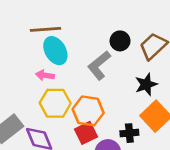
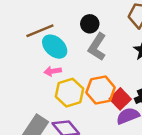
black circle: (120, 41) -> (90, 24), moved
red square: (86, 133) -> (120, 99), moved

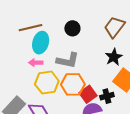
cyan ellipse: (55, 47) -> (41, 43), turned 55
gray L-shape: (97, 47) -> (68, 60), moved, turned -120

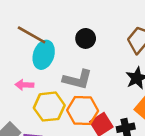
brown line: (30, 28) -> (32, 35), turned 40
pink arrow: (36, 63) -> (24, 85), moved

